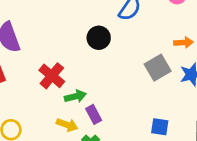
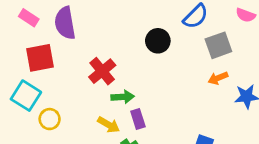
orange arrow: (183, 43) -> (218, 78), moved, turned 150
gray square: (158, 68) -> (218, 45), moved

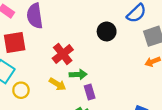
yellow arrow: (109, 125) -> (58, 84), moved

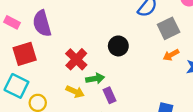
black circle: (107, 31) -> (118, 46), moved

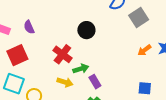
purple semicircle: (42, 23) -> (29, 27), size x0.6
black circle: (118, 46) -> (86, 30), moved
orange arrow: (171, 55) -> (144, 50), moved

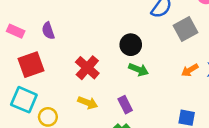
black circle: (86, 30) -> (131, 45), moved
green arrow: (81, 69) -> (139, 70), moved, turned 35

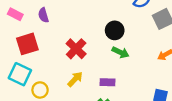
yellow arrow: (88, 103) -> (75, 79), turned -70
purple rectangle: (125, 105) -> (108, 82), turned -64

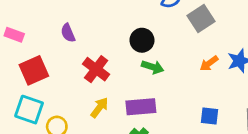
purple semicircle: (43, 15) -> (68, 33), moved
purple rectangle: (108, 82) -> (141, 107), size x1.5

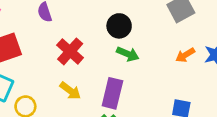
purple rectangle: (141, 107) -> (112, 93), turned -76
yellow arrow: (99, 108) -> (70, 91), turned 85

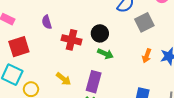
red cross: (70, 51) -> (72, 40), moved, turned -30
orange arrow: (185, 55) -> (147, 56), turned -40

